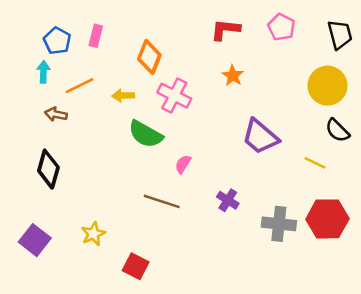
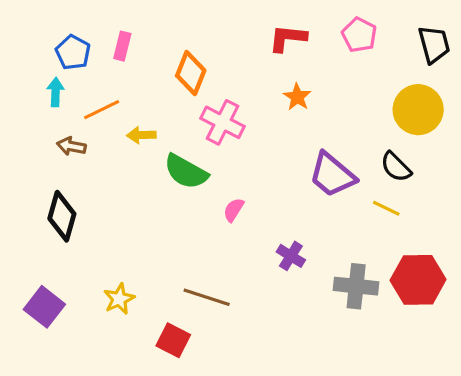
yellow arrow: (123, 96) -> (141, 135), moved
black semicircle: (337, 130) -> (396, 167), moved
yellow line: (315, 163) -> (386, 208), moved
brown line: (162, 201) -> (207, 297), moved

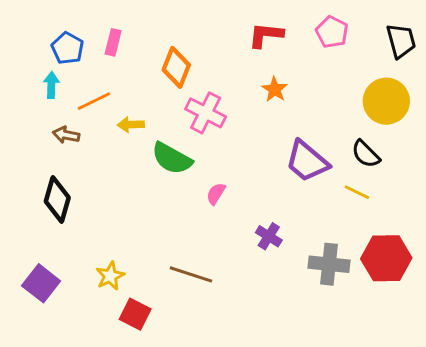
red square: (173, 340) -> (135, 314), moved

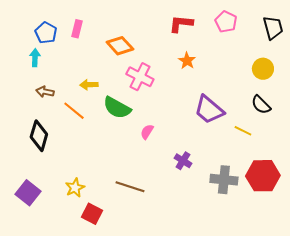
orange diamond: (176, 67) -> (120, 46), turned -64
orange line: (94, 101) -> (74, 111), moved, turned 65
yellow circle: (386, 101) -> (263, 69), size x0.7
black semicircle: (366, 154) -> (261, 105), moved

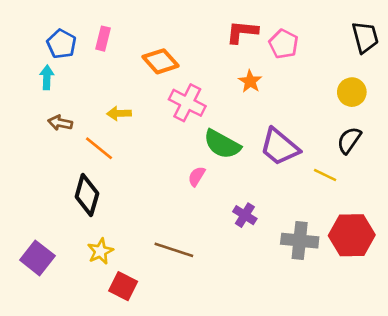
pink pentagon: (226, 22) -> (284, 44), moved
black semicircle: (261, 105) -> (349, 140), turned 80
green semicircle: (117, 108) -> (222, 144), moved
black diamond: (39, 136) -> (87, 195), moved

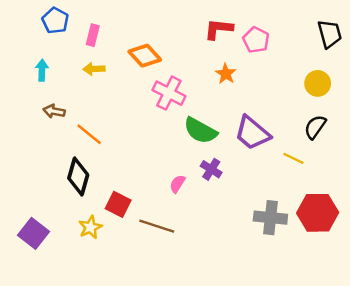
blue pentagon: (62, 44) -> (55, 21), moved
yellow arrow: (119, 113) -> (94, 69), moved
pink semicircle: (197, 176) -> (177, 184), moved
purple cross: (245, 215) -> (211, 169), moved
red square: (123, 286) -> (118, 204), moved

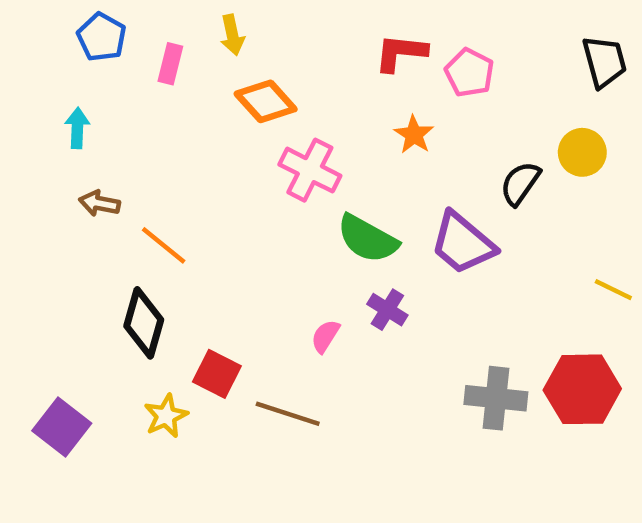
yellow arrow: (94, 69) -> (232, 35), moved, turned -100
black semicircle: (315, 127) -> (520, 183), moved
yellow line: (293, 158) -> (613, 290), moved

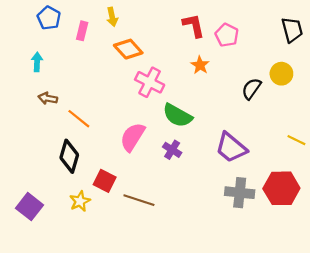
red L-shape: (401, 53) -> (194, 25), turned 72
purple trapezoid: (463, 243) -> (231, 148), moved
purple cross: (387, 310) -> (172, 150), moved
pink semicircle: (325, 336) -> (132, 137), moved, size x1.8

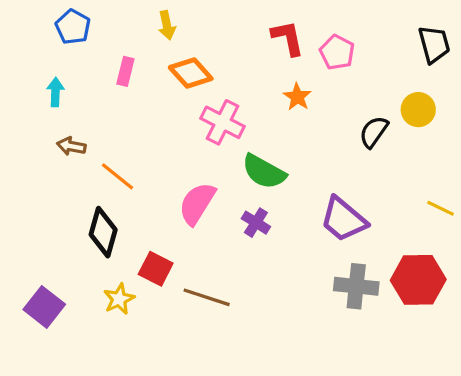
pink rectangle: (82, 31) -> (125, 71), moved

